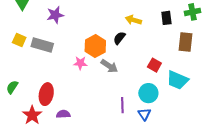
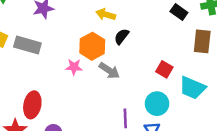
black rectangle: (166, 18) -> (179, 12), turned -48
yellow arrow: (133, 20) -> (106, 14), moved

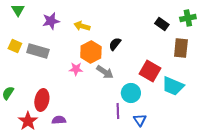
yellow arrow: (106, 14) -> (82, 26), moved
red square: (164, 69) -> (150, 71), size x1.5
cyan circle: (157, 104) -> (131, 93), moved

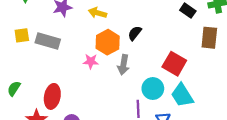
yellow square: (15, 46) -> (22, 35), turned -32
gray arrow: (105, 72) -> (123, 65), turned 66
cyan trapezoid: (173, 86) -> (182, 95), moved, turned 35

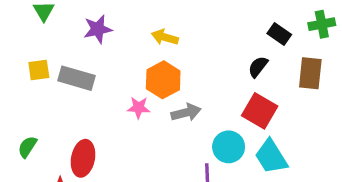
yellow arrow: (97, 13) -> (165, 37), moved
black semicircle: (135, 33) -> (258, 67), moved
gray arrow: (123, 65) -> (186, 113), turned -114

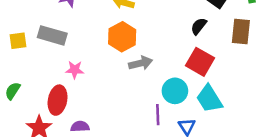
yellow square: (39, 70) -> (18, 41), moved
pink star: (139, 108) -> (75, 70), moved

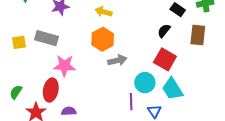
pink star: (75, 70) -> (64, 66), size x1.5
green semicircle: (13, 91) -> (16, 92), moved

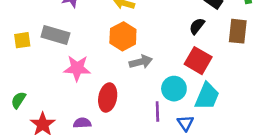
cyan trapezoid: (172, 89) -> (207, 96), turned -125
red ellipse: (51, 90) -> (108, 98), moved

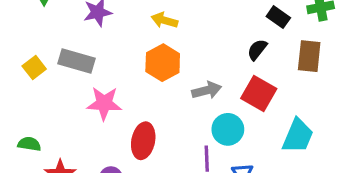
yellow square: (22, 40) -> (34, 68), turned -30
gray arrow: (141, 62) -> (207, 90), moved
cyan trapezoid: (207, 96) -> (298, 136), moved
green semicircle: (18, 100) -> (29, 144), turned 66

